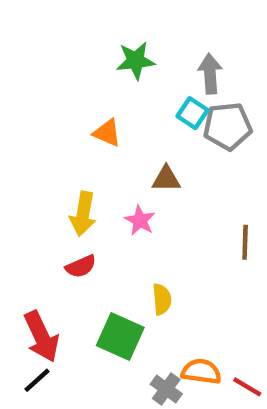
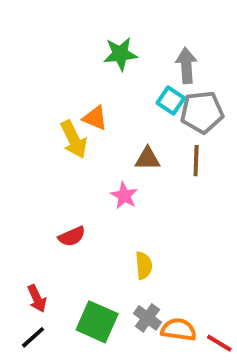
yellow arrow: (83, 214) -> (74, 139), moved, turned -36
brown line: (245, 242) -> (196, 161), moved
red arrow: (41, 336) -> (37, 298), size x0.6
green square: (120, 336) -> (97, 322), moved
gray cross: (166, 389) -> (148, 318), moved

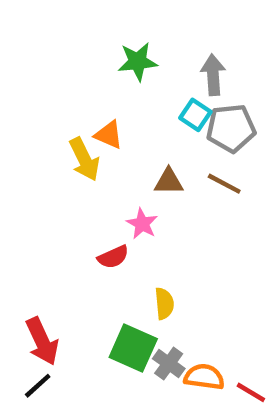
brown line: (196, 161) -> (224, 184), turned -64
red semicircle: (72, 236) -> (113, 257), moved
red arrow: (37, 298) -> (42, 341), size x1.5
green square: (97, 322) -> (133, 348), moved

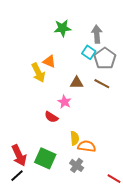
gray pentagon: (231, 128) -> (105, 58), turned -30
red semicircle: (113, 257) -> (51, 117), turned 56
green square: (133, 348) -> (45, 158), moved
orange semicircle: (204, 377) -> (87, 146), moved

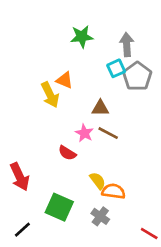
cyan square: (89, 52) -> (116, 68), turned 32
brown line: (102, 84) -> (108, 133), moved
yellow semicircle: (75, 138) -> (98, 181), turned -32
red arrow: (19, 155) -> (20, 177), moved

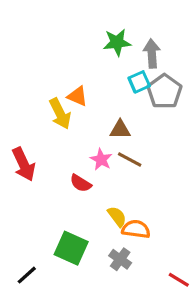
green star: (82, 37) -> (117, 42), moved
red arrow: (20, 177) -> (24, 164), moved

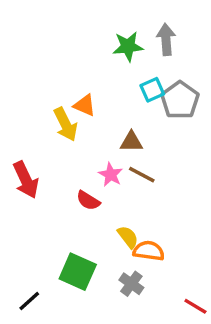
gray arrow: (152, 53) -> (166, 39), moved

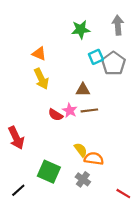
gray arrow: (166, 39) -> (118, 25), moved
orange triangle: (85, 105) -> (39, 54), moved
brown line: (142, 175) -> (89, 110), turned -35
red arrow: (26, 180) -> (16, 138), moved
red semicircle: (88, 201) -> (56, 115), moved

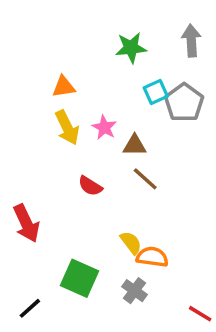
orange triangle: (39, 54) -> (64, 87), turned -32
pink star: (70, 110) -> (104, 127), moved
brown line: (89, 110) -> (145, 179), turned 49

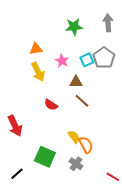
cyan square: (156, 92) -> (87, 60), moved
pink star: (104, 127) -> (62, 61), moved
orange semicircle: (152, 257) -> (86, 145), turned 54

